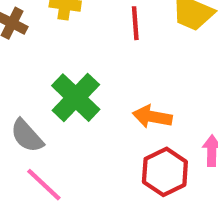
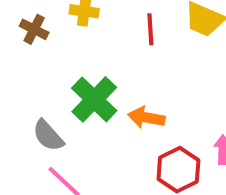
orange arrow: (152, 117) -> (146, 118), moved

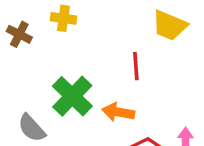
red line: (150, 29) -> (136, 66), moved

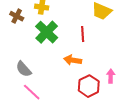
green cross: (72, 96) -> (47, 32), moved

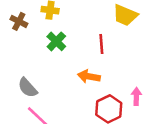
green cross: (47, 32) -> (56, 41), size x0.7

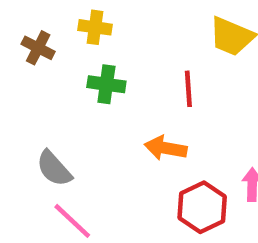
green cross: (56, 41) -> (106, 84), turned -36

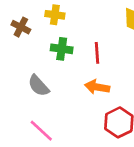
red line: (188, 89) -> (97, 53), moved
gray semicircle: (54, 169) -> (39, 86), moved

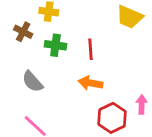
brown cross: (21, 27) -> (23, 32), moved

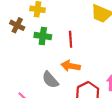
gray semicircle: (33, 82) -> (50, 80), moved

